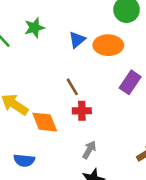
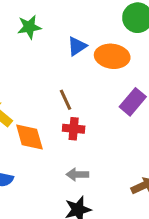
gray arrow: (89, 150) -> (77, 174), turned -126

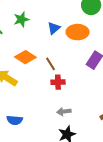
orange diamond: (29, 137) -> (25, 57), moved, turned -35

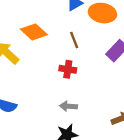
brown line: (50, 64) -> (74, 40), moved

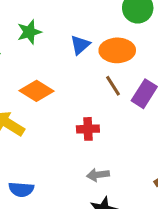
brown line: (74, 40) -> (113, 86), moved

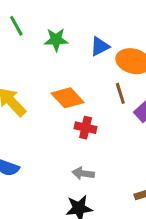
green star: (29, 32) -> (56, 40), moved
orange diamond: (36, 91) -> (68, 98), moved

